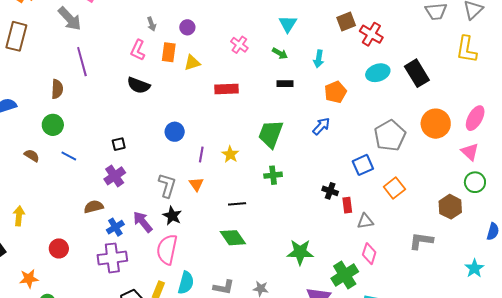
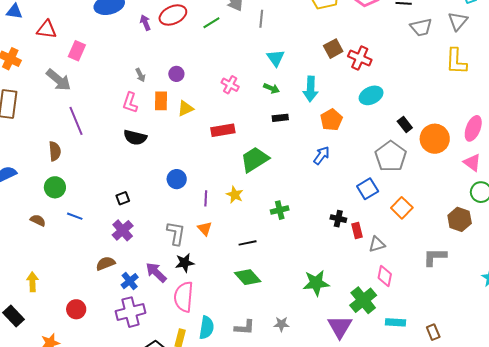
cyan arrow: (319, 59) -> (311, 89), size x1.4
black rectangle: (417, 73) -> (405, 124), moved, size x0.6
green trapezoid: (271, 134) -> (255, 159), moved, turned 44
black star: (172, 216) -> (185, 263), turned -30

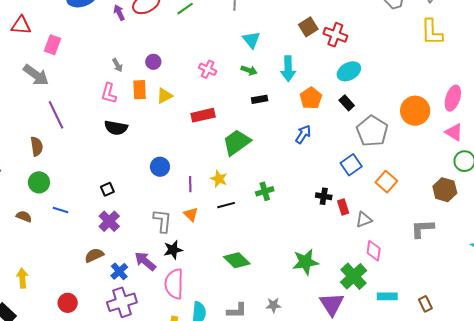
black rectangle: (405, 124) -> (347, 103), moved
black line: (248, 243) -> (226, 205), moved

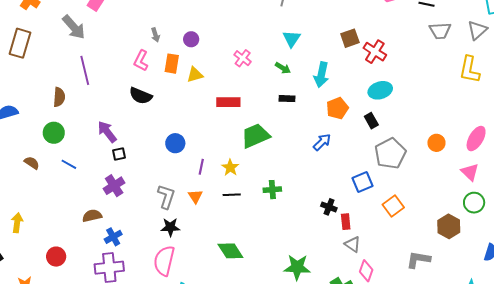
orange circle: (415, 111) -> (436, 143), size x0.6
gray triangle: (364, 220) -> (353, 244), moved, turned 42
purple arrow: (145, 261) -> (107, 132), moved

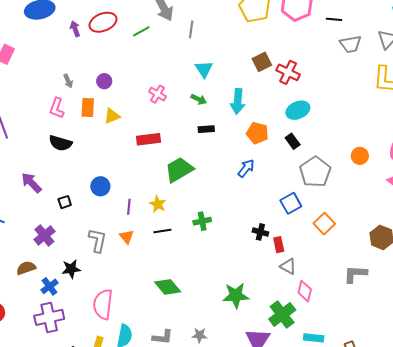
orange pentagon: (337, 108) -> (257, 133), turned -30
black square: (119, 154) -> (65, 202), moved
black star: (170, 227) -> (71, 269), moved

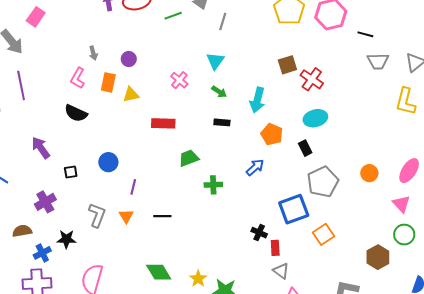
cyan triangle: (204, 69) -> (215, 61), moved
green trapezoid: (179, 170) -> (189, 158), size x0.7
blue square: (291, 203) -> (294, 209), size x1.4
yellow star: (158, 204) -> (198, 279), moved
green cross: (202, 221) -> (213, 185), moved

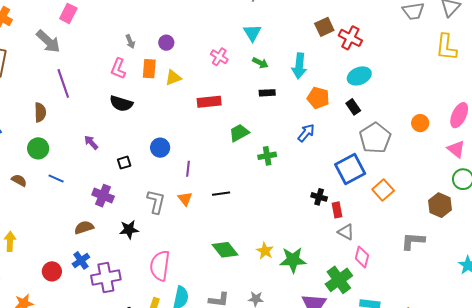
purple arrow: (41, 148) -> (91, 142), size x0.7
purple cross: (45, 202) -> (103, 196), turned -30
blue cross: (42, 253) -> (81, 260), moved

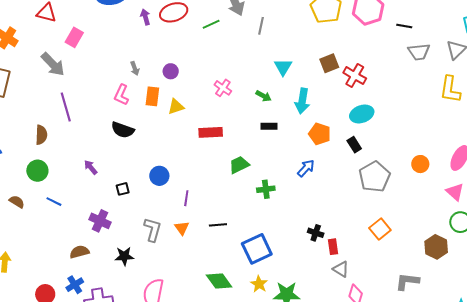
cyan triangle: (252, 33) -> (283, 67), moved
blue square: (350, 169) -> (257, 249), moved

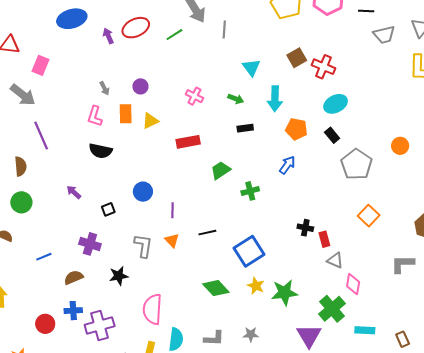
blue line: (54, 202) -> (44, 257), moved, turned -42
blue cross: (75, 285) -> (73, 311), turned 36

